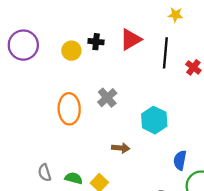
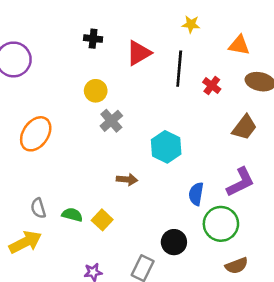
black cross: (96, 42) -> (93, 39), moved
yellow circle: (71, 51) -> (96, 91), moved
orange ellipse: (69, 109) -> (36, 134), moved, turned 36

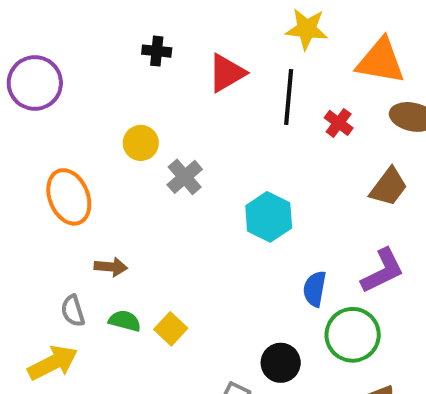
yellow star: (191, 24) -> (307, 29), size x1.5
orange triangle: (239, 45) -> (381, 61), size x1.5
yellow circle: (96, 91) -> (141, 143), moved
orange ellipse: (36, 134) -> (69, 197), turned -56
brown arrow: (127, 179) -> (111, 267), moved

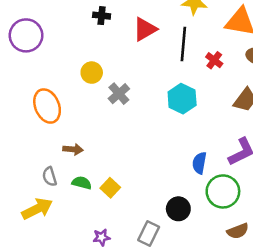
cyan hexagon: (269, 217) -> (182, 99), moved

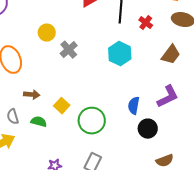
yellow square: (110, 188) -> (62, 106), moved
green circle: (223, 191) -> (92, 121), moved
black circle: (178, 209) -> (148, 129), moved

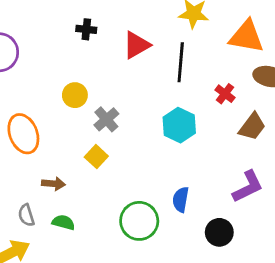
red cross: (146, 23) -> (225, 94), moved
yellow square: (62, 106) -> (96, 157), moved
blue semicircle: (134, 106) -> (181, 199), moved

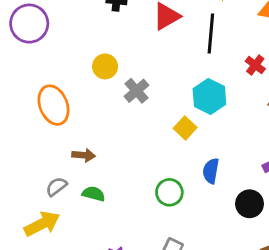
yellow square: (96, 157) -> (185, 128), moved
gray semicircle: (26, 215) -> (56, 187), turned 70
green circle: (139, 221) -> (169, 192), size x0.7

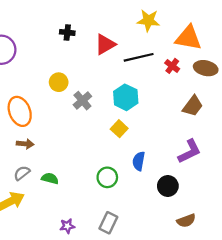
black line: (211, 34) -> (139, 57), turned 72
red cross: (255, 65) -> (172, 66), moved
cyan hexagon: (209, 96) -> (126, 97), moved
brown arrow: (84, 155) -> (25, 144), moved

